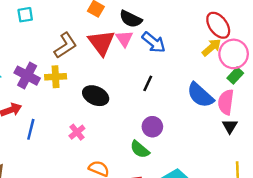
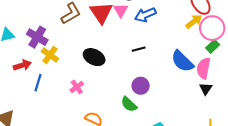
blue arrow: (154, 42) -> (145, 15), turned 115
yellow cross: (56, 77) -> (50, 55), moved, turned 36
black line: (148, 83) -> (139, 49), turned 48

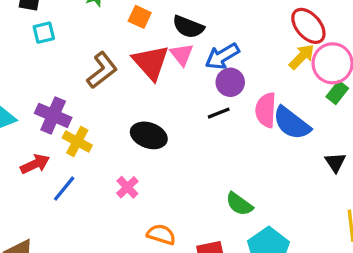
pink semicircle: (204, 68) -> (266, 110), moved
blue line: (38, 83) -> (64, 189), turned 30
purple circle: (141, 86) -> (230, 82), moved
green semicircle: (129, 104) -> (239, 204), moved

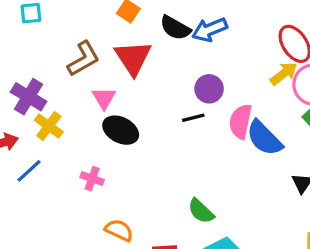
pink triangle: (182, 54) -> (104, 98), moved
blue arrow: (222, 56) -> (210, 30), moved
pink cross: (127, 187) -> (92, 179), turned -35

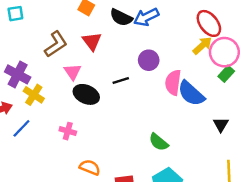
red triangle: (133, 58) -> (92, 41), size x0.7
black line: (193, 118) -> (121, 81), moved
green semicircle: (201, 211) -> (159, 142), moved

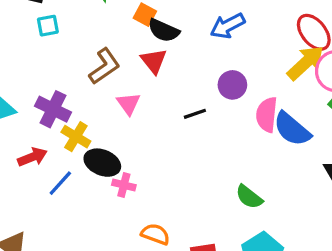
black semicircle: (121, 17) -> (164, 30), moved
yellow arrow: (202, 46) -> (306, 63), size x1.4
black ellipse: (86, 94) -> (102, 163), moved

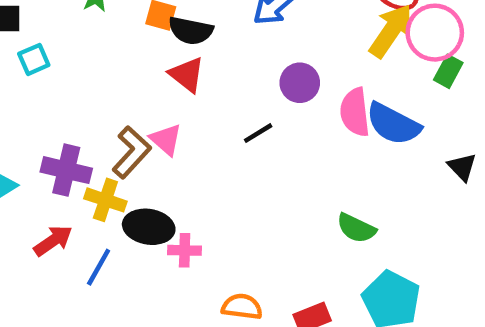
brown L-shape: (104, 66) -> (132, 152), moved

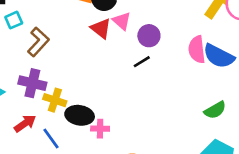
purple circle: (300, 83) -> (149, 36), moved
pink triangle: (166, 140) -> (122, 21), moved
brown L-shape: (132, 152) -> (38, 42), moved
green semicircle: (356, 228) -> (215, 110), moved, turned -55
blue line: (99, 267) -> (51, 138), turned -65

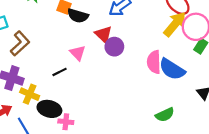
pink triangle: (122, 21) -> (78, 53), moved
red triangle: (101, 28) -> (103, 34), moved
black line: (142, 62) -> (60, 72), moved

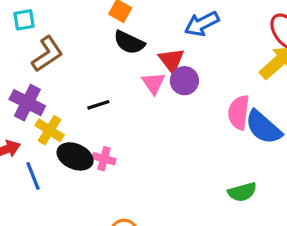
black semicircle: (78, 16) -> (129, 42), moved
pink triangle: (78, 53) -> (153, 83), moved
pink cross: (66, 122) -> (104, 159), moved

